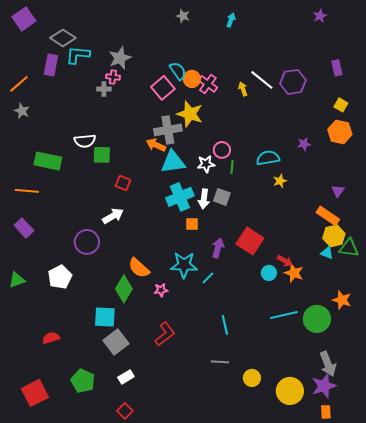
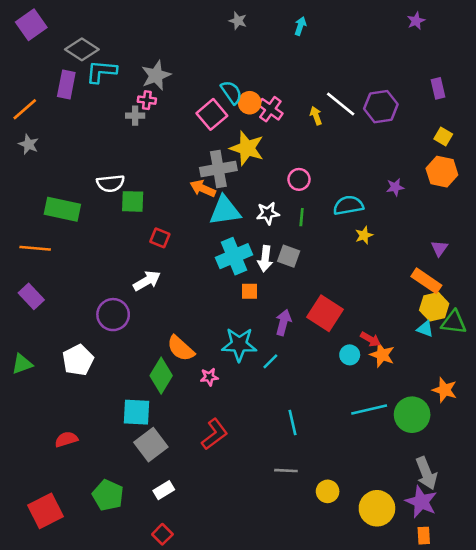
pink circle: (222, 150) -> (299, 179), moved
purple star: (324, 386) -> (421, 502), turned -30

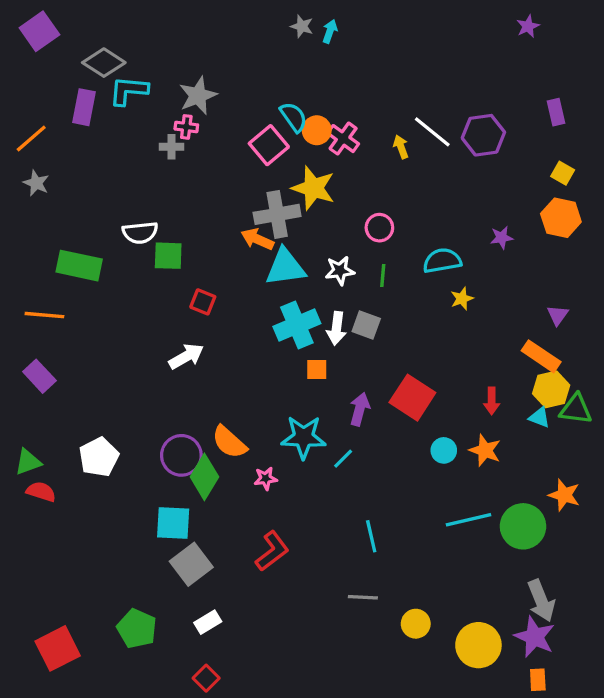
cyan arrow: (300, 26) -> (330, 31), moved
purple circle: (113, 315) -> (181, 455), moved
red arrow: (370, 339) -> (492, 401), moved, turned 60
red semicircle: (66, 439) -> (41, 492), moved, turned 35

